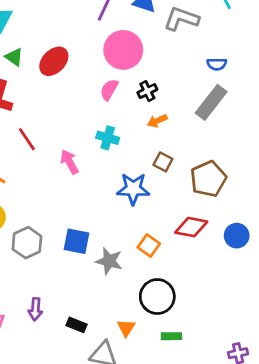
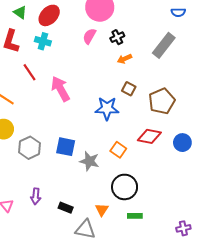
blue semicircle: (217, 64) -> (178, 12), moved
cyan cross: (108, 138) -> (43, 41), moved
pink arrow: (69, 162) -> (60, 89), size x1.4

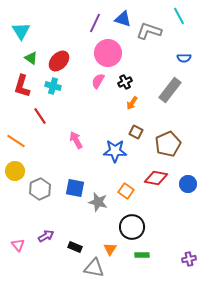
orange arrow: (125, 59) -> (132, 103), turned -32
pink arrow: (60, 89) -> (76, 140), moved, size x0.7
purple arrow: (36, 196) -> (46, 236), turned -126
purple cross: (183, 228) -> (189, 259), moved

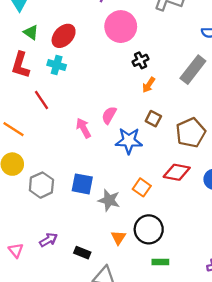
pink semicircle: (98, 81) -> (109, 115), moved
orange triangle: (110, 249) -> (118, 238), moved

